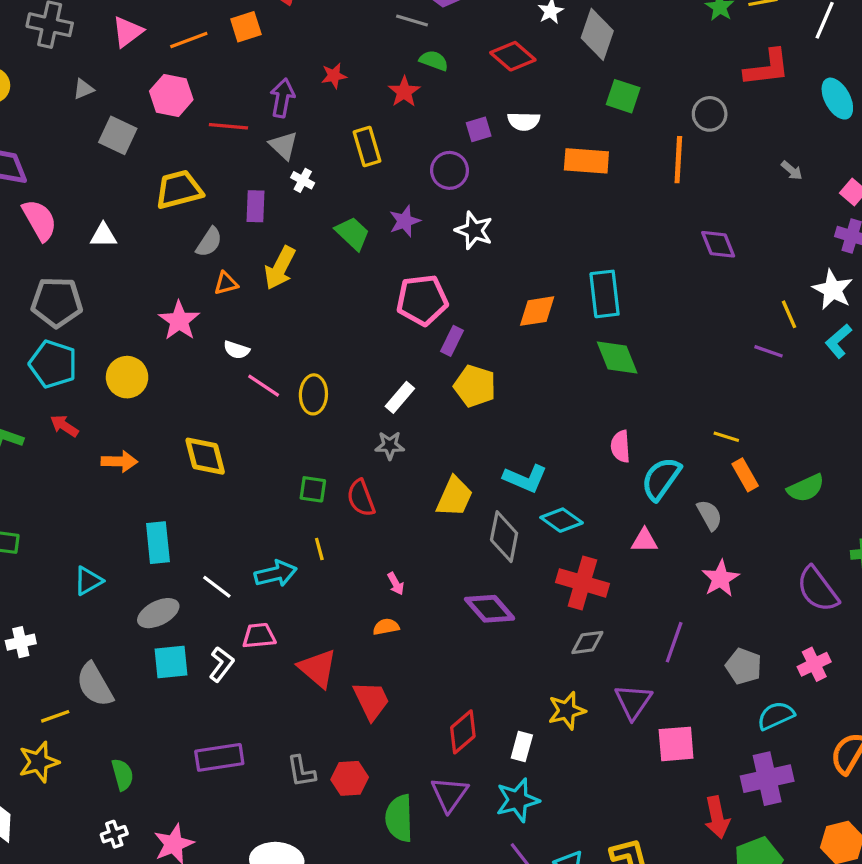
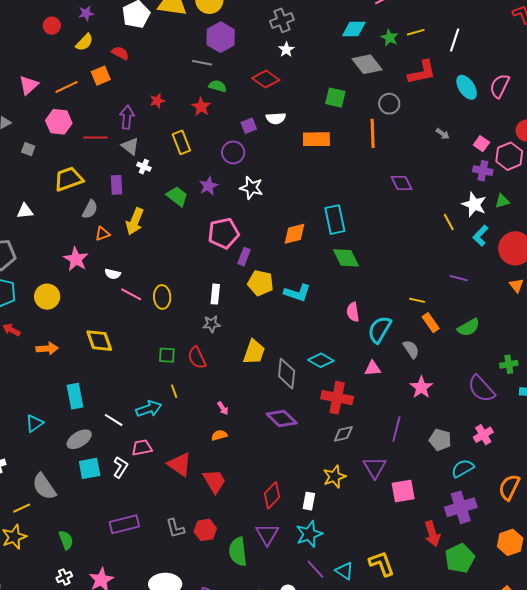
gray diamond: (597, 34) -> (367, 64), moved, turned -52
gray square: (118, 135) -> (28, 149), size x0.6
purple line: (769, 351) -> (459, 278), moved
white rectangle: (400, 397) -> (215, 294), turned -30
cyan L-shape: (525, 478) -> (297, 293), moved

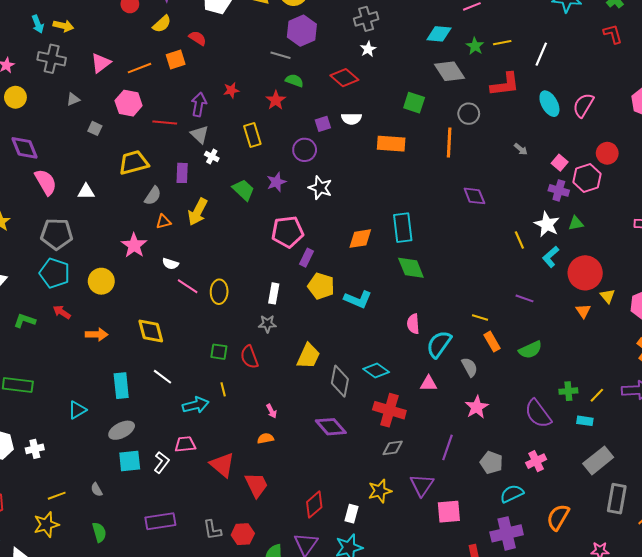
white line: (114, 420) -> (162, 377), moved
gray semicircle: (44, 487) -> (97, 490), moved, size x0.5

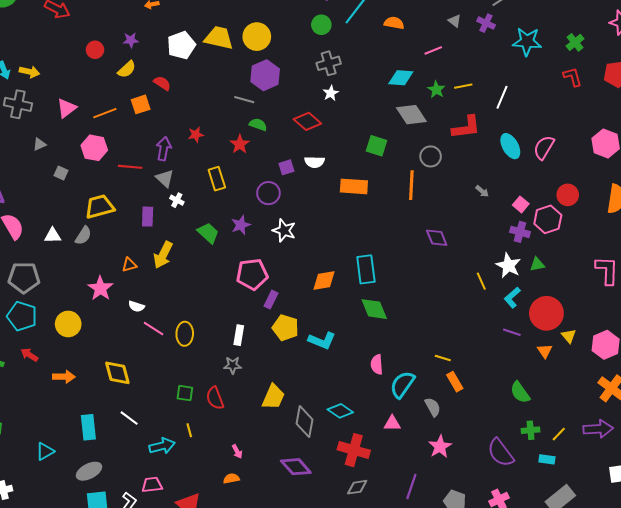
gray semicircle: (153, 196) -> (83, 236), moved
purple line: (524, 298) -> (512, 332), moved
green semicircle: (530, 350) -> (520, 392), moved, turned 80

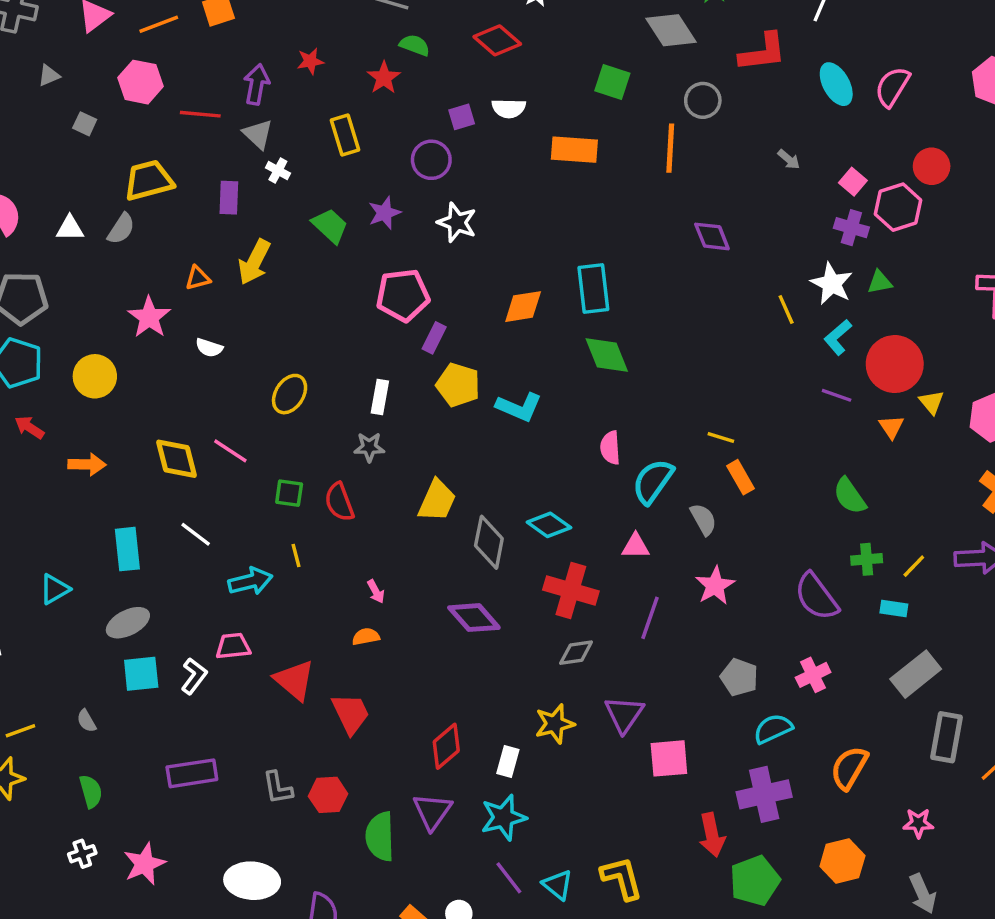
pink line: (154, 329) -> (230, 451), moved
yellow ellipse: (185, 334) -> (290, 394), turned 30
purple line: (411, 487) -> (650, 618), moved

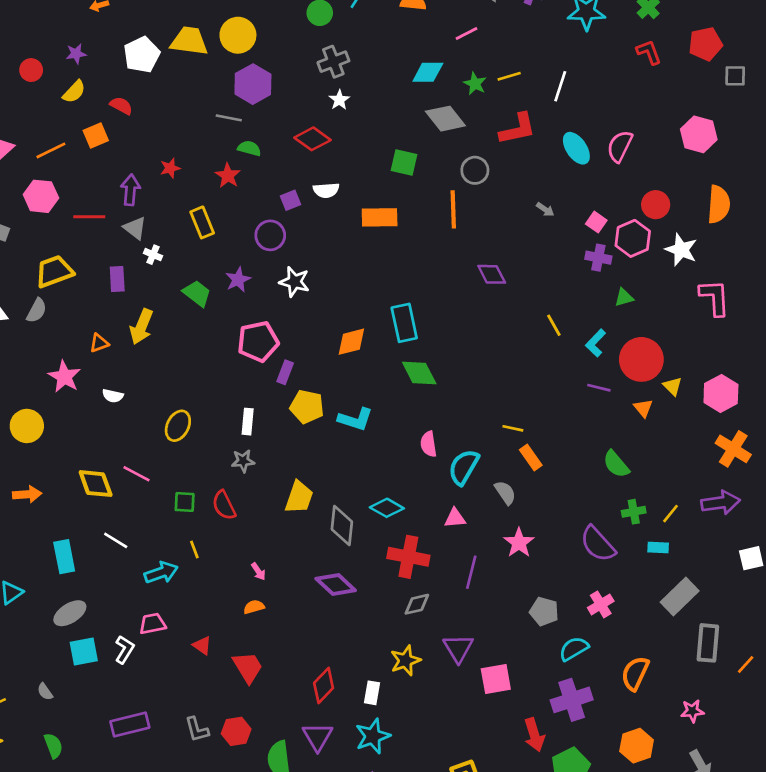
white star: (832, 284) -> (681, 250), moved
red triangle: (294, 680) -> (202, 645), size x0.6

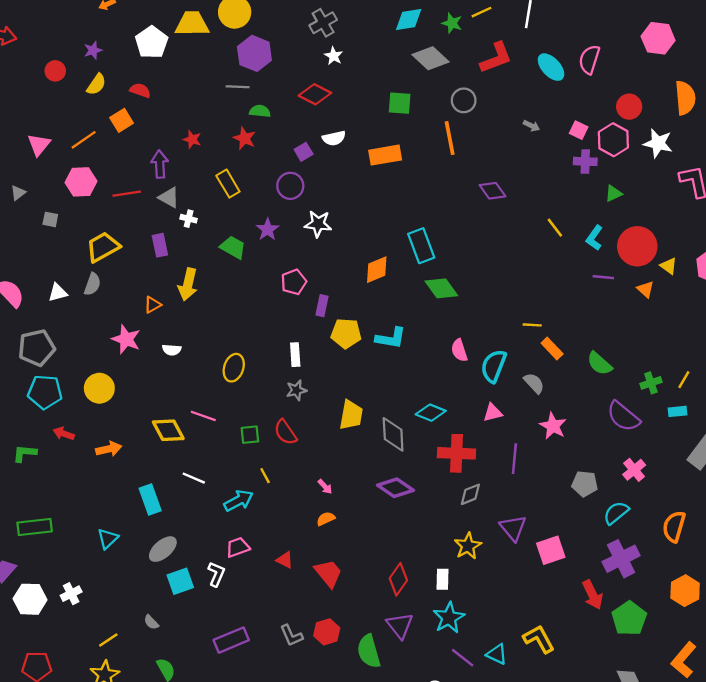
red star: (170, 168) -> (192, 139), turned -30
pink pentagon: (258, 342) -> (294, 282), size x0.7
green semicircle: (616, 464) -> (599, 364), moved

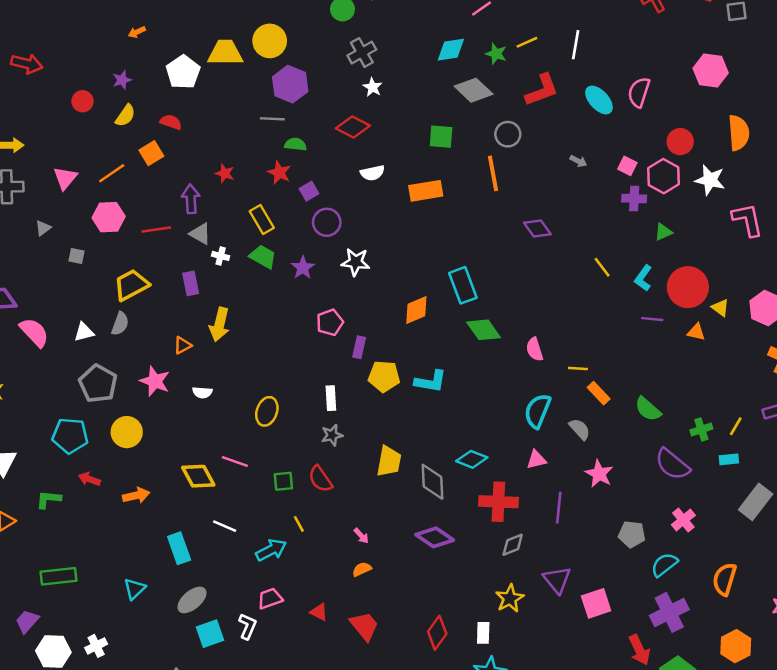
purple square: (304, 152) -> (309, 191), moved
green trapezoid: (233, 247) -> (263, 257), moved
orange triangle: (645, 289) -> (696, 332), turned -30
gray pentagon: (37, 348) -> (98, 384), moved, turned -30
pink semicircle: (459, 350) -> (534, 349), moved

